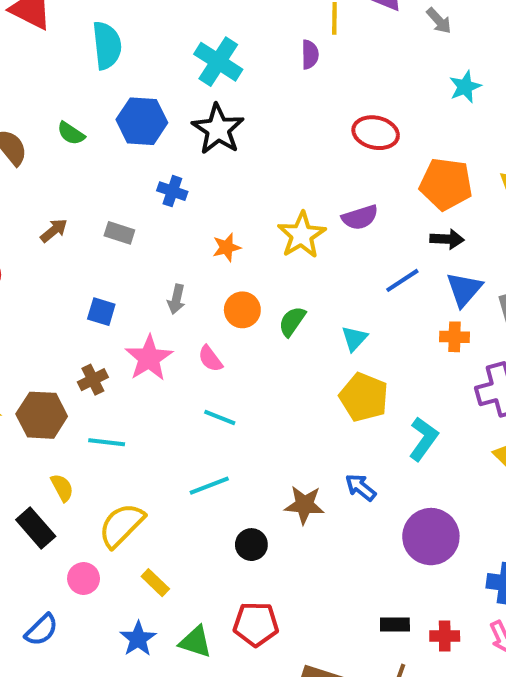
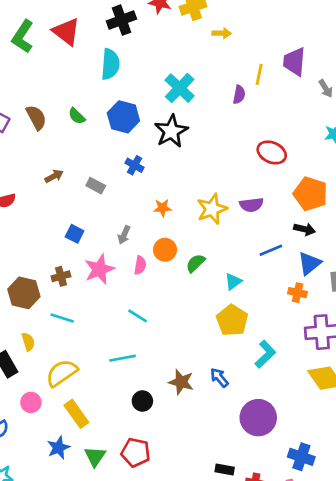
pink semicircle: (210, 359) -> (140, 265), moved, turned -144
yellow rectangle: (155, 583) -> (76, 414), size x1.5
green triangle: (195, 642) -> (95, 456), turned 35

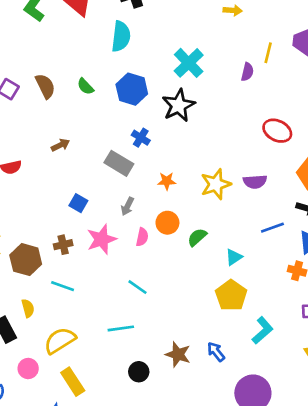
gray rectangle: (96, 186) -> (119, 163), moved, size x1.5

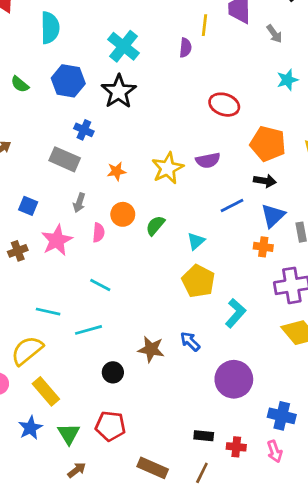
cyan line: (63, 286) -> (48, 312), moved

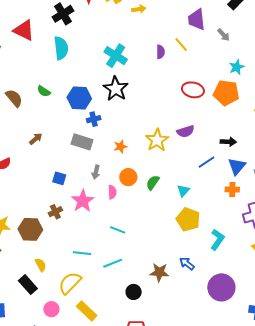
yellow line: (204, 25) -> (181, 45), moved, turned -42
blue hexagon: (68, 81) -> (79, 98), moved
blue cross: (84, 130) -> (94, 119), turned -32
orange pentagon: (268, 144) -> (226, 93), moved

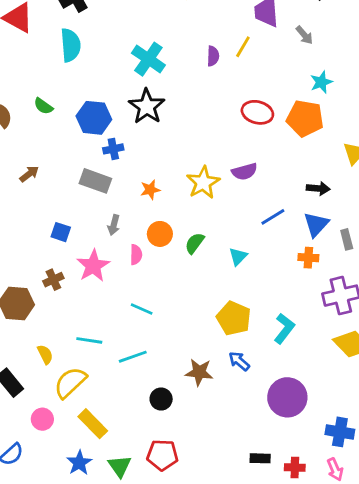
yellow line: (181, 45) -> (243, 47), turned 70
black arrow: (228, 142) -> (318, 188), moved
yellow pentagon: (188, 219) -> (234, 318), moved
yellow semicircle: (41, 265) -> (45, 354), moved

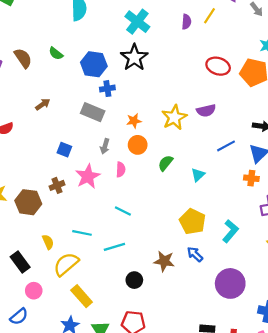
orange circle: (160, 234) -> (138, 145), moved
pink circle: (42, 419) -> (34, 291), moved

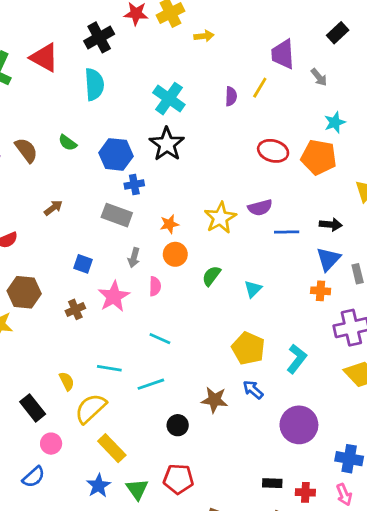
blue line: (226, 146) -> (287, 232), moved, turned 30
brown hexagon: (28, 202) -> (24, 292), moved

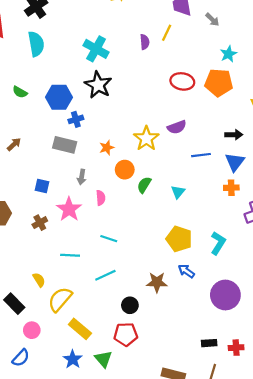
blue line: (287, 232) -> (201, 155), moved
orange circle: (175, 254) -> (125, 170), moved
cyan line: (109, 368) -> (70, 255), moved
red pentagon: (178, 479) -> (126, 334), moved

